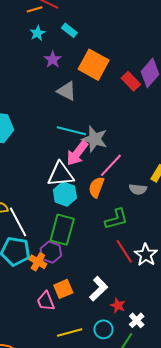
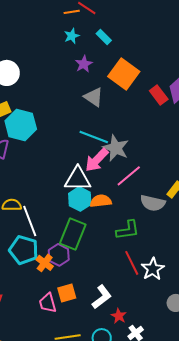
orange semicircle: (96, 187) -> (101, 201), moved, turned 55
gray semicircle: (138, 189) -> (153, 203), size x1.4

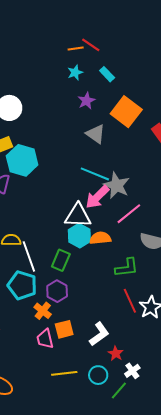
green rectangle: (73, 234) -> (61, 260), moved, size x0.7
orange cross: (45, 263) -> (43, 311), moved

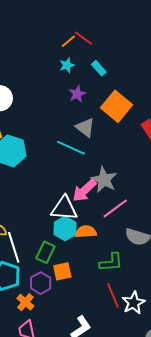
orange line: (76, 48) -> (68, 41), turned -35
cyan line: (95, 174) -> (71, 148), moved
orange square: (64, 329) -> (62, 271), moved

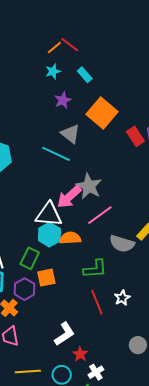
white star: (134, 303) -> (122, 298), moved, size x0.7

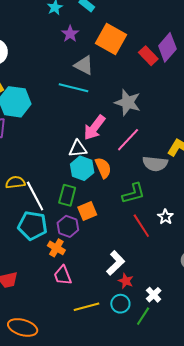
gray star: (89, 186) -> (128, 102), moved
white triangle: (49, 215) -> (78, 149), size x0.7
orange semicircle: (70, 238) -> (103, 168), turned 80
red star: (80, 354) -> (126, 281), moved

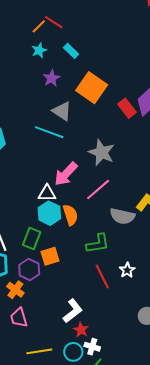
white cross: (154, 295) -> (92, 347), moved, turned -35

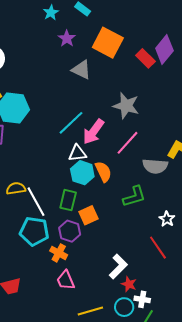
cyan line: (49, 132) -> (71, 123), moved, turned -56
red line: (102, 276) -> (158, 248), moved

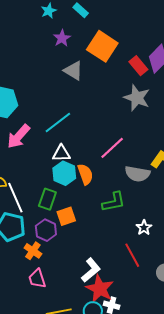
gray star: (126, 106) -> (137, 98), moved
pink arrow: (93, 132) -> (18, 136), moved
red star: (129, 284) -> (100, 289), size x1.8

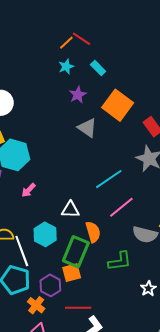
cyan line: (58, 122) -> (109, 179), moved
pink arrow: (18, 136) -> (29, 190), size x0.6
cyan hexagon: (64, 173) -> (45, 234), moved
green rectangle: (47, 199) -> (76, 252), moved, size x1.4
red line: (132, 255) -> (78, 308), moved, turned -65

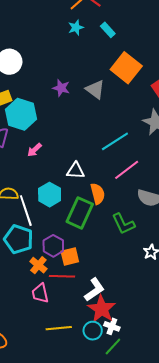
purple star: (78, 95) -> (61, 88), moved, turned -30
green L-shape: (120, 261) -> (123, 224), turned 70
orange square: (72, 273) -> (70, 257), moved
red line: (78, 308) -> (62, 276), moved

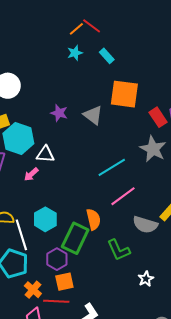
orange square: (126, 68) -> (124, 94), turned -32
white triangle: (76, 171) -> (45, 154), moved
purple hexagon: (53, 246) -> (57, 259), moved

